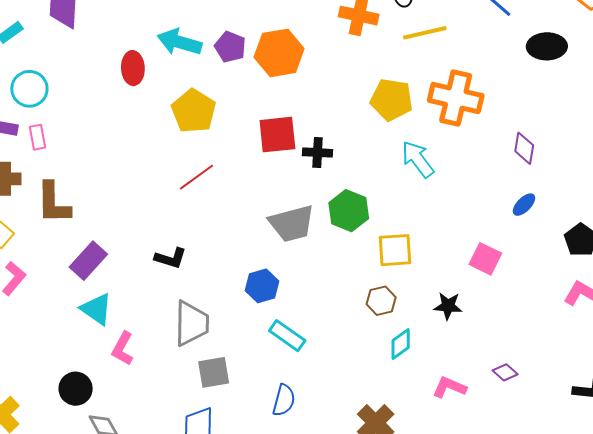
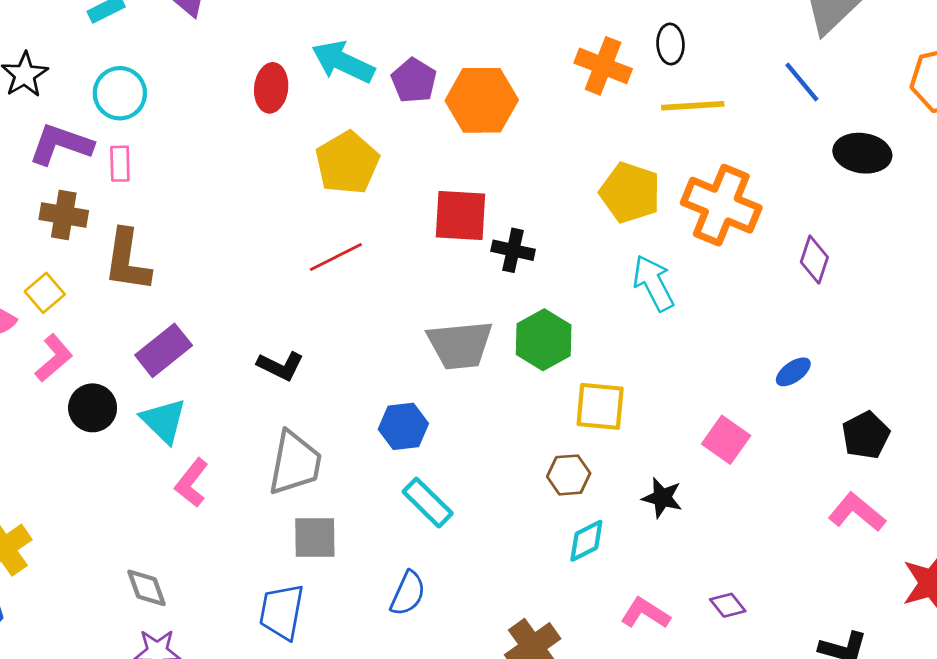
purple diamond: (524, 148) -> (814, 260), moved
black circle: (76, 389) -> (93, 408), moved

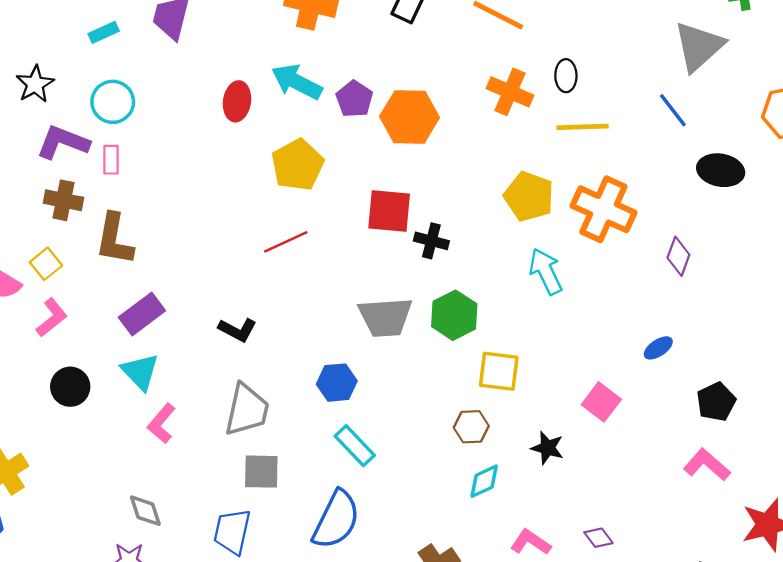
black circle: (93, 408) -> (70, 387), moved
gray diamond: (147, 588) -> (145, 511), moved
blue semicircle: (408, 593) -> (336, 520), size x1.6

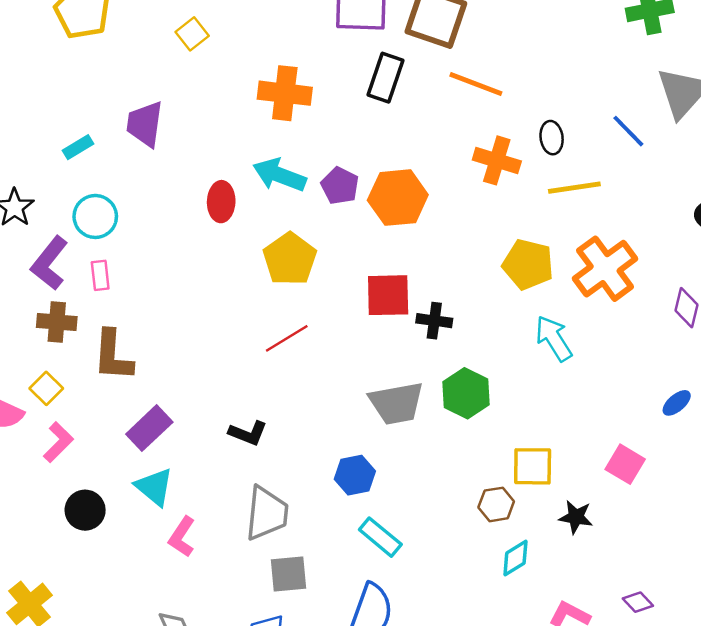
blue line: (673, 110) -> (628, 131), moved
purple L-shape: (63, 142) -> (49, 263), turned -66
orange cross: (603, 209) -> (605, 269), turned 36
yellow square: (499, 371) -> (533, 466), moved

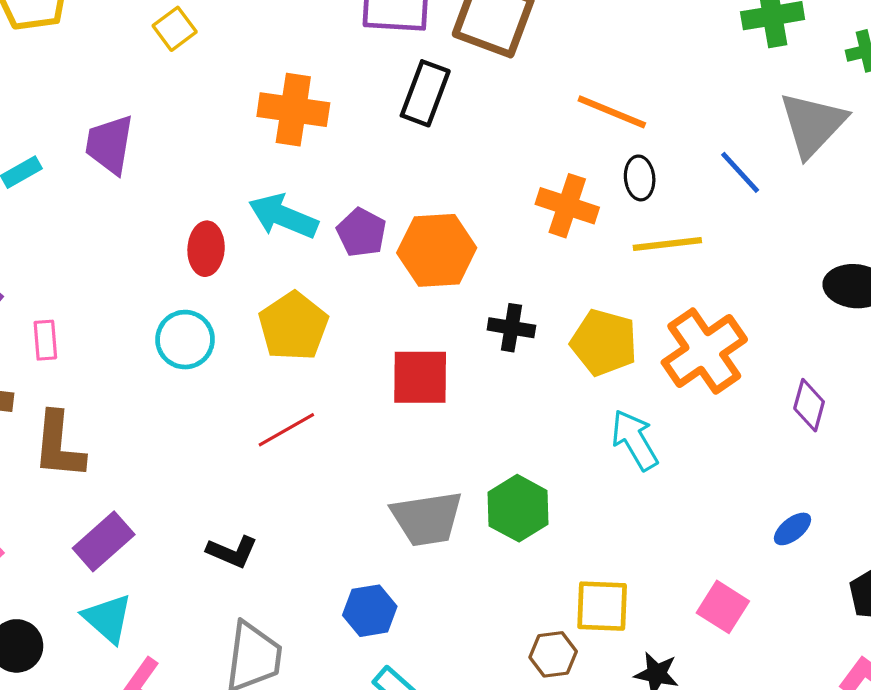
orange line: (476, 84) -> (612, 112), moved
cyan circle: (95, 216) -> (185, 340), moved
black cross: (434, 321) -> (511, 328), moved

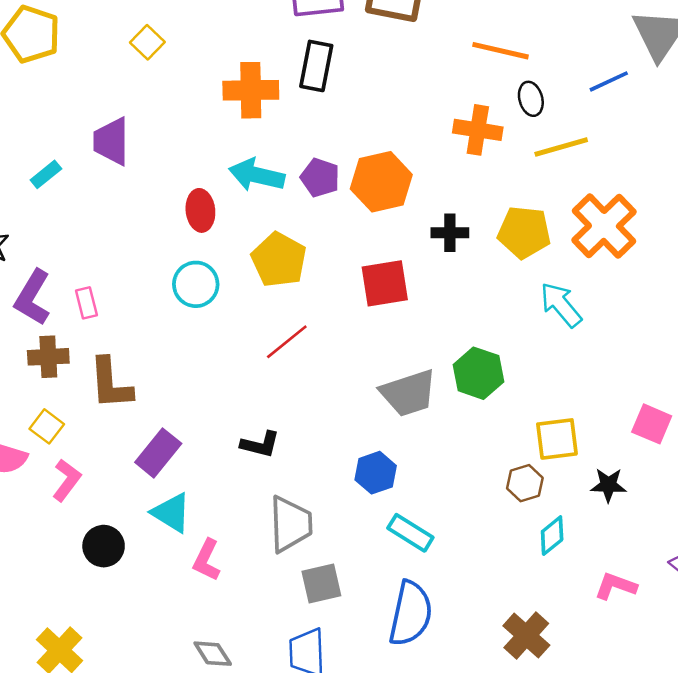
black rectangle: (425, 93) -> (316, 66), moved
blue line: (740, 172) -> (609, 81), turned -63

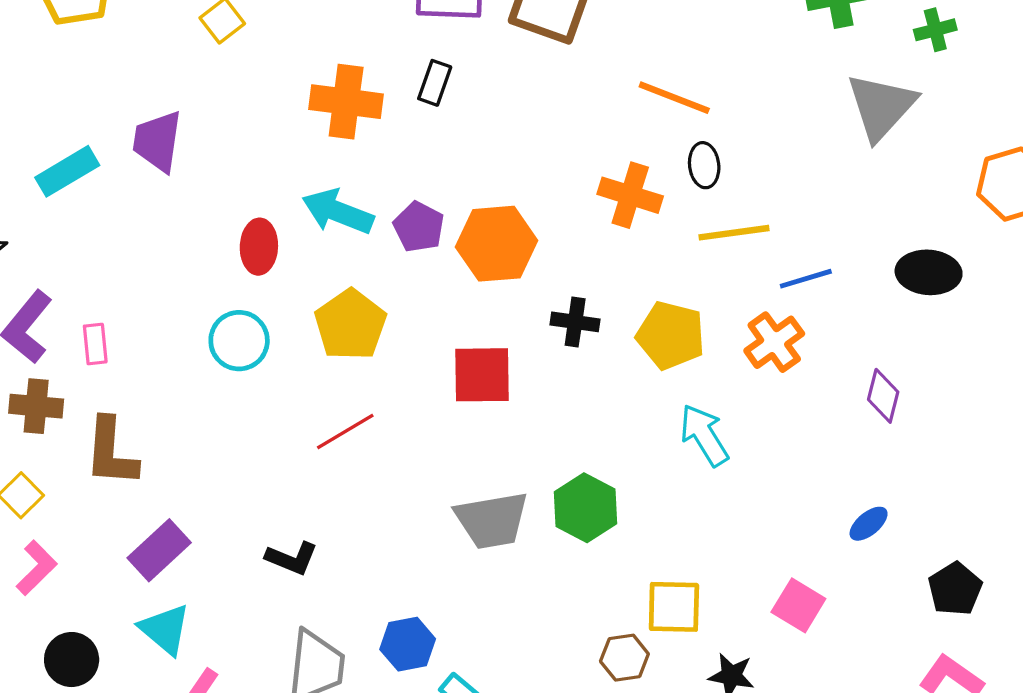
black rectangle: (316, 66) -> (435, 83), size x0.7
blue line: (609, 81) -> (806, 279), moved
cyan rectangle: (46, 174) -> (67, 171), size x1.5
orange cross: (604, 226) -> (774, 342), size x0.7
blue hexagon: (376, 473) -> (408, 644), moved

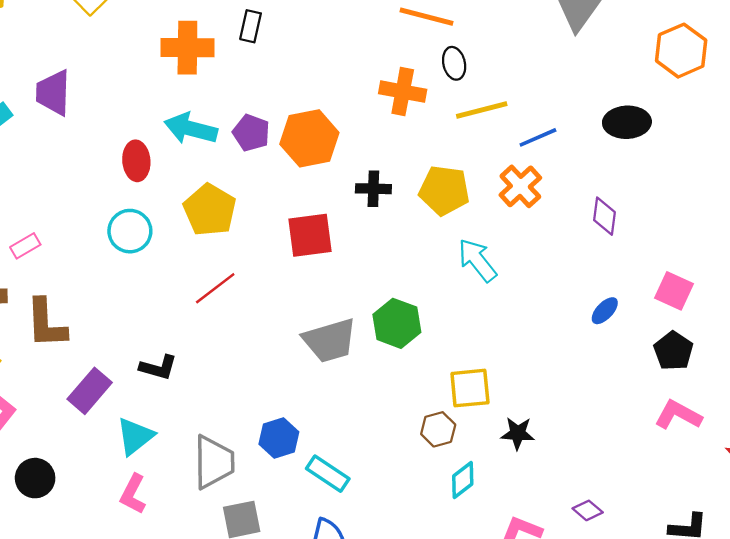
pink rectangle: (95, 344) -> (25, 246), turned 72
black L-shape: (292, 558) -> (158, 367), moved
pink square: (798, 605) -> (674, 291), moved
cyan triangle: (165, 629) -> (135, 436), moved, turned 48

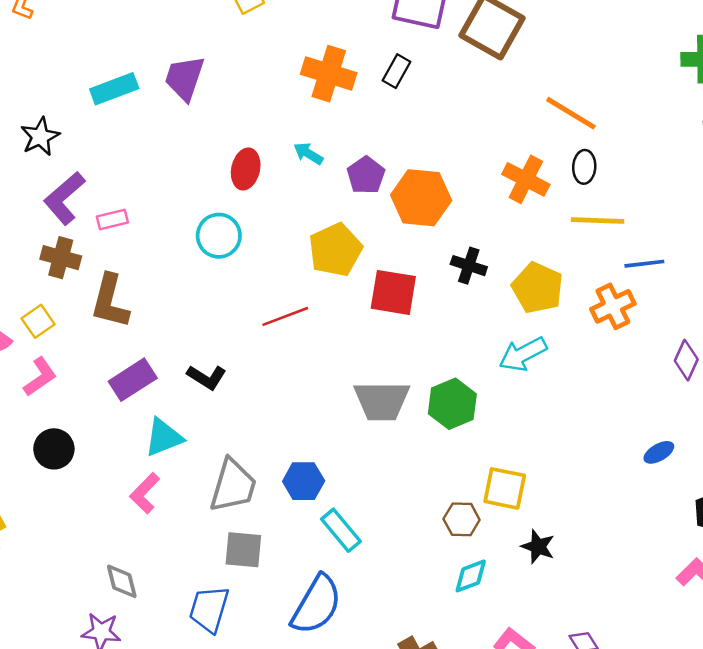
cyan arrow: (191, 129) -> (308, 154), size x0.6
yellow pentagon: (210, 210) -> (335, 250), moved
cyan arrow: (477, 260) -> (523, 354), moved, turned -96

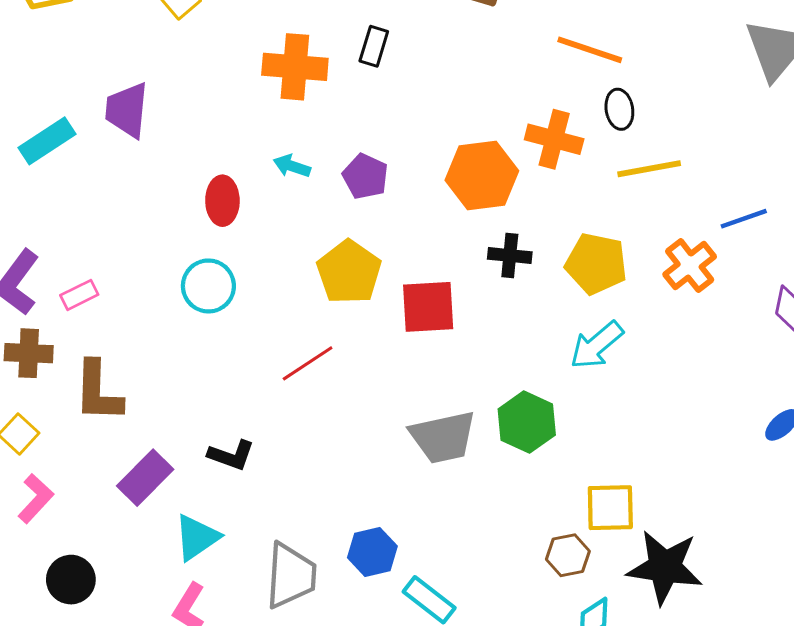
orange hexagon: (421, 198) -> (482, 175), moved
blue line: (644, 264) -> (744, 219), moved
black star: (538, 547) -> (665, 567), size x1.8

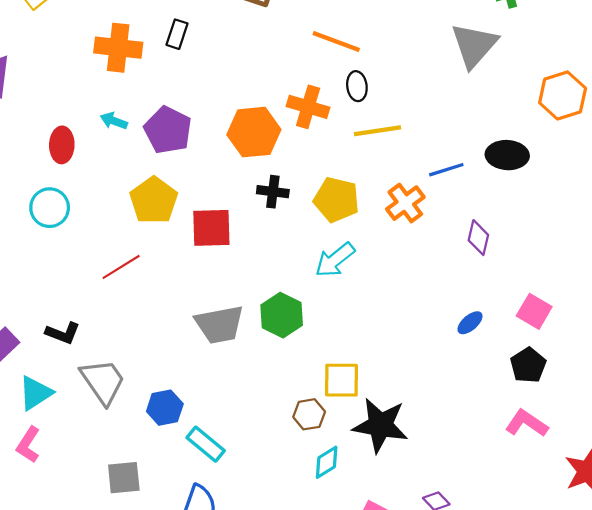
purple pentagon: (365, 176) -> (168, 130), size x1.4
gray trapezoid: (291, 576) -> (103, 381), moved, turned -40

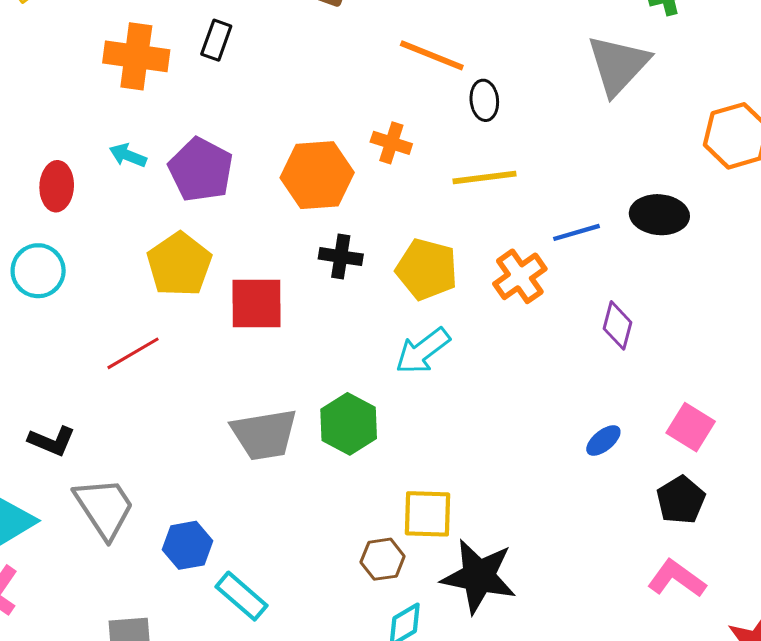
black ellipse: (357, 86) -> (484, 100), moved
orange cross: (308, 107) -> (391, 143), size x0.7

